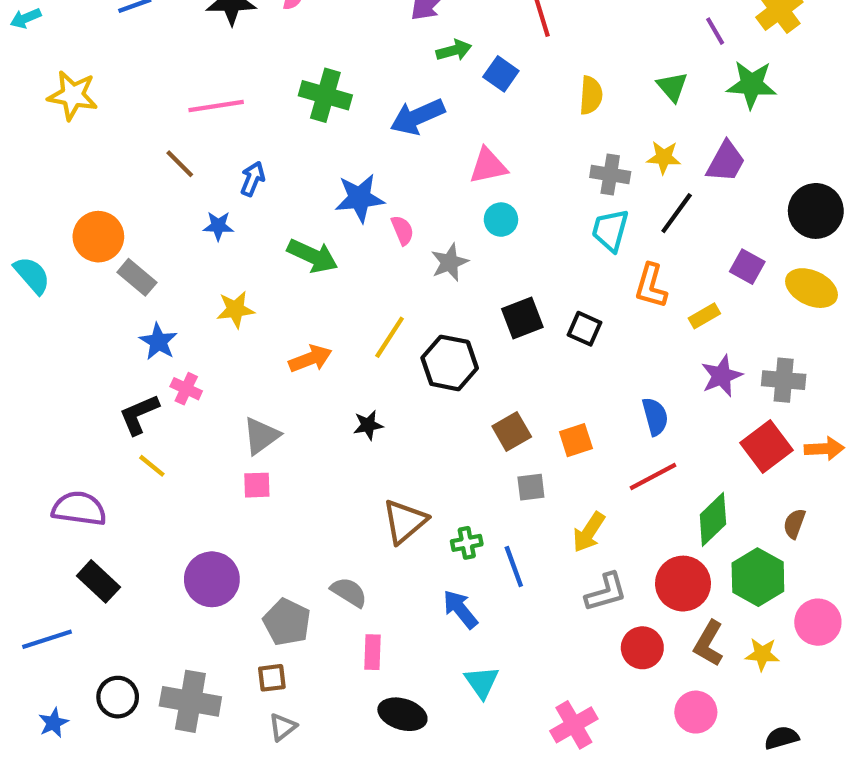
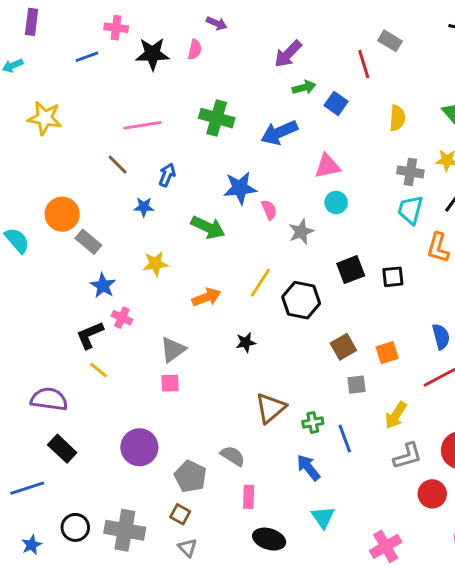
black square: (584, 329) -> (393, 277), turned -30
brown square: (272, 678) -> (180, 514), turned 36
gray triangle: (283, 727) -> (187, 548), turned -36

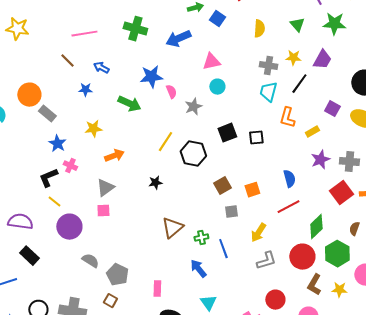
blue arrow: (167, 175) -> (101, 68), turned -84
orange arrow: (206, 297) -> (114, 156), moved
purple circle: (139, 447) -> (69, 227), moved
gray semicircle: (233, 456) -> (90, 261), moved
red circle: (432, 494) -> (275, 300), moved

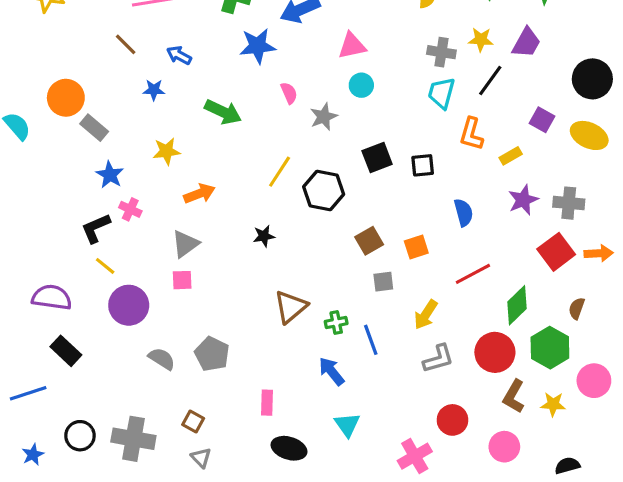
blue star: (151, 77) -> (258, 46), moved
blue semicircle: (289, 179) -> (463, 212), moved
gray pentagon: (117, 275) -> (212, 354), moved

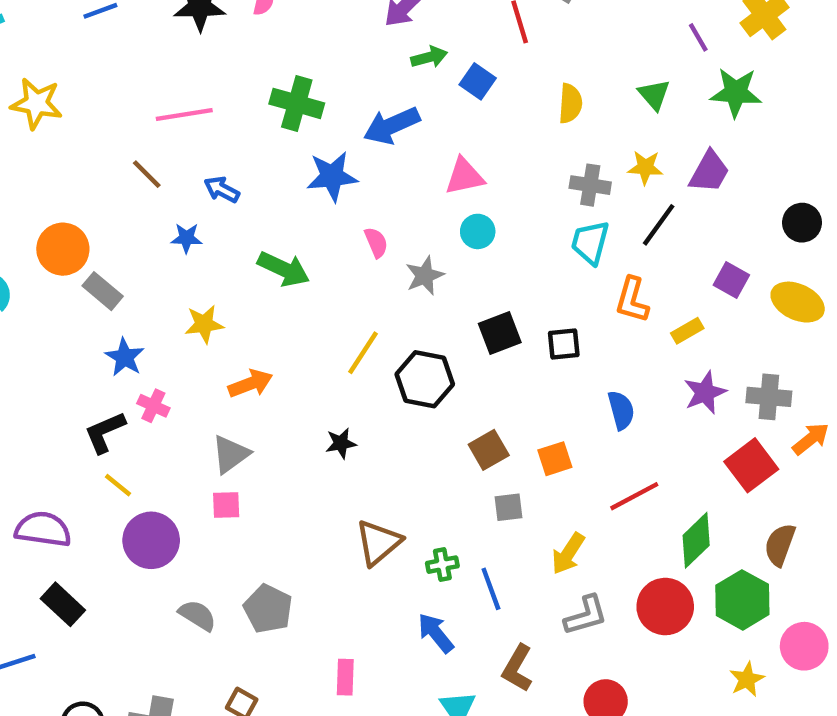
black circle: (592, 79) -> (802, 223), size x0.7
orange arrow: (599, 253) -> (811, 439), moved, turned -36
brown semicircle: (577, 308) -> (780, 545), size x1.4
brown L-shape: (514, 396) -> (517, 668), moved
yellow star: (553, 404) -> (747, 679), turned -30

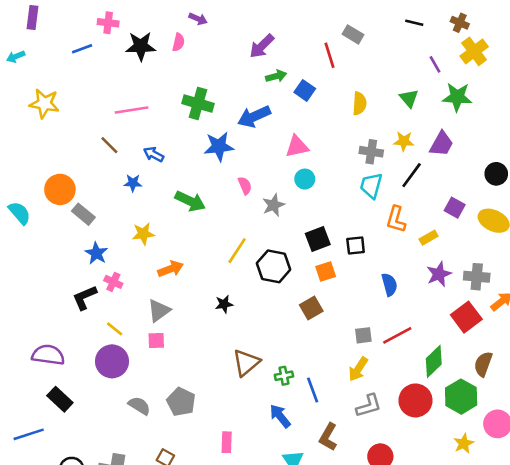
orange square: (555, 459) -> (326, 272), moved
yellow line: (118, 485) -> (115, 329), moved
gray square: (509, 507) -> (363, 335), moved

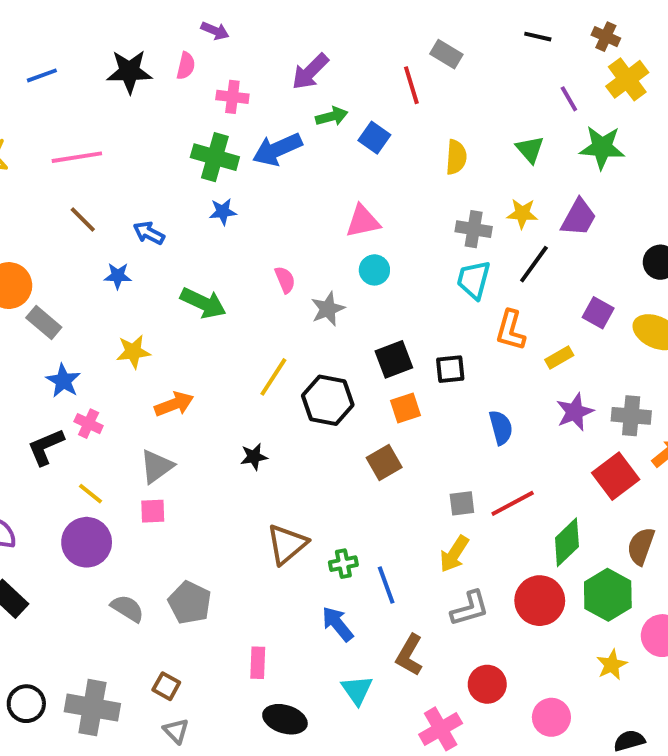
pink cross: (108, 23) -> (232, 97), moved
pink line: (132, 110) -> (77, 157), moved
blue arrow: (254, 117) -> (277, 149), moved
blue star: (219, 146) -> (223, 212), moved, size x0.6

